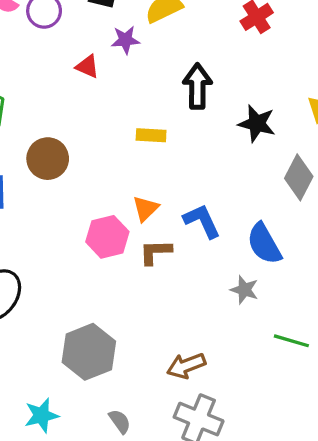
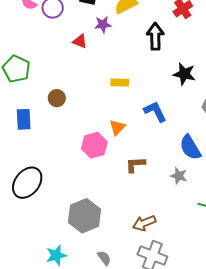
black arrow: (197, 86) -> (155, 36), moved
brown circle: (48, 159) -> (57, 98), size x0.7
blue L-shape: (202, 221) -> (155, 111), moved
brown L-shape: (155, 252) -> (135, 164), moved

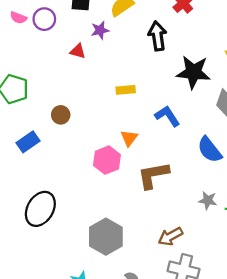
black star: (184, 74) -> (193, 72), size x1.4
blue rectangle: (24, 119) -> (28, 142), turned 65
brown L-shape: (135, 164) -> (153, 175), size x1.5
gray star: (179, 176) -> (208, 200), moved

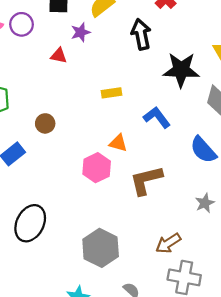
orange triangle: (129, 138) -> (118, 143), turned -48
gray star: (208, 200) -> (205, 203), turned -30

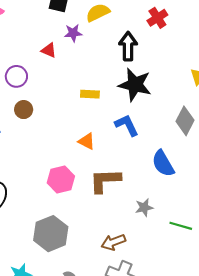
purple circle: (22, 24) -> (16, 76), moved
black star: (181, 70) -> (135, 85), moved
pink hexagon: (97, 168) -> (61, 180), moved
gray star: (205, 203) -> (144, 207), moved

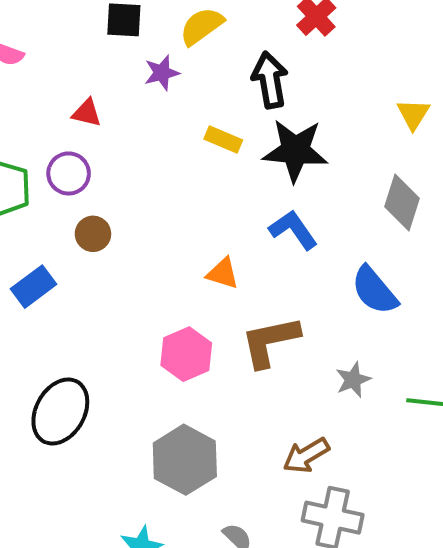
red triangle: (49, 50) -> (87, 113), moved
yellow rectangle: (90, 94) -> (223, 140), moved, turned 30

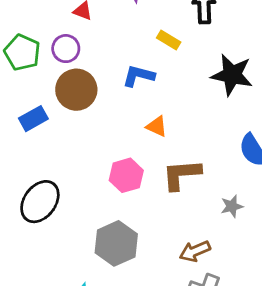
black star: (295, 150) -> (232, 75), moved
blue L-shape: (293, 230) -> (139, 76), moved, turned -48
brown circle: (93, 234) -> (76, 90), size x1.8

